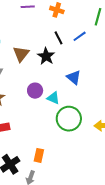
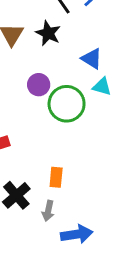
cyan triangle: (53, 98) -> (102, 86), moved
green circle: (69, 119) -> (67, 104), moved

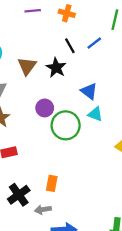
gray arrow: (48, 211) -> (43, 210), turned 63

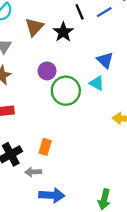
blue triangle: (89, 91) -> (105, 60), moved

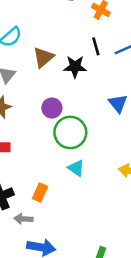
black star: (63, 32) -> (75, 67), turned 30
cyan triangle: (97, 83) -> (76, 168), moved

